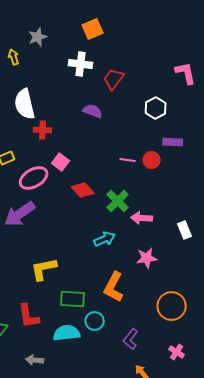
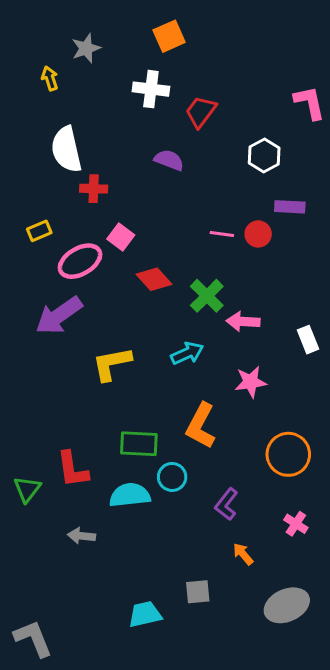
yellow L-shape: (44, 269) -> (112, 364), moved

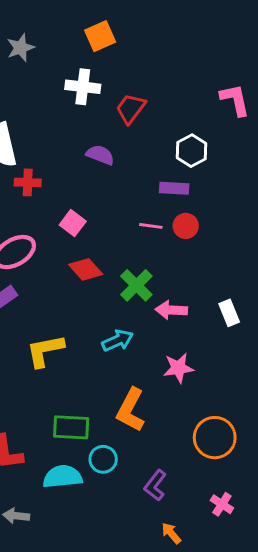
purple rectangle: (290, 207) -> (174, 188), moved
pink square: (121, 237) -> (73, 223), moved
white rectangle: (308, 340) -> (229, 313), moved

